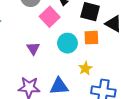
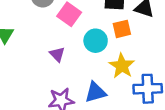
yellow star: (85, 68) -> (122, 66), size x1.5

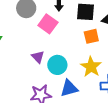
cyan circle: (96, 41) -> (57, 65), moved

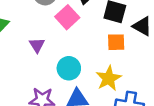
purple triangle: (38, 57) -> (37, 45), moved

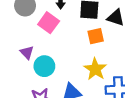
cyan circle: (69, 68) -> (44, 66), moved

